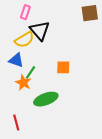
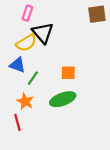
orange star: (23, 83) -> (25, 101), moved
green ellipse: (46, 99) -> (63, 99), moved
red line: (16, 123) -> (17, 122), moved

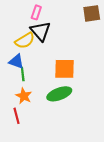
pink rectangle: (27, 13) -> (36, 12), moved
orange square: (68, 73) -> (64, 69), size x1.5
green line: (33, 78) -> (23, 74), moved, turned -40

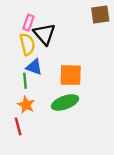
pink rectangle: (36, 12) -> (28, 23), moved
yellow semicircle: (25, 41) -> (27, 44), turned -72
blue triangle: (16, 61) -> (34, 67), moved

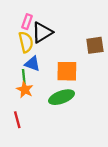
brown square: (100, 15) -> (95, 45), moved
black triangle: (44, 34) -> (42, 32), turned 40
orange star: (26, 105) -> (25, 90), moved

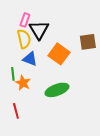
black triangle: (42, 32) -> (39, 30), turned -30
orange square: (67, 71) -> (59, 54), moved, turned 35
green line: (24, 77) -> (13, 74), moved

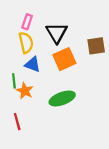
black triangle: (39, 30) -> (57, 33), moved
orange square: (59, 54) -> (64, 59), turned 30

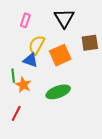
black triangle: (57, 33) -> (64, 18), moved
yellow semicircle: (26, 43) -> (37, 45), moved, turned -138
red line: (17, 122) -> (16, 113), turned 42

